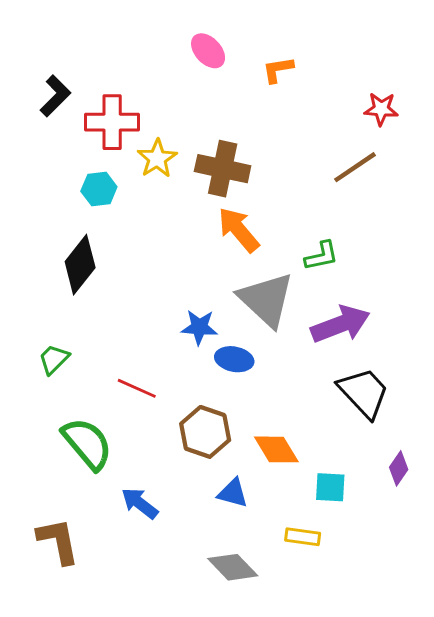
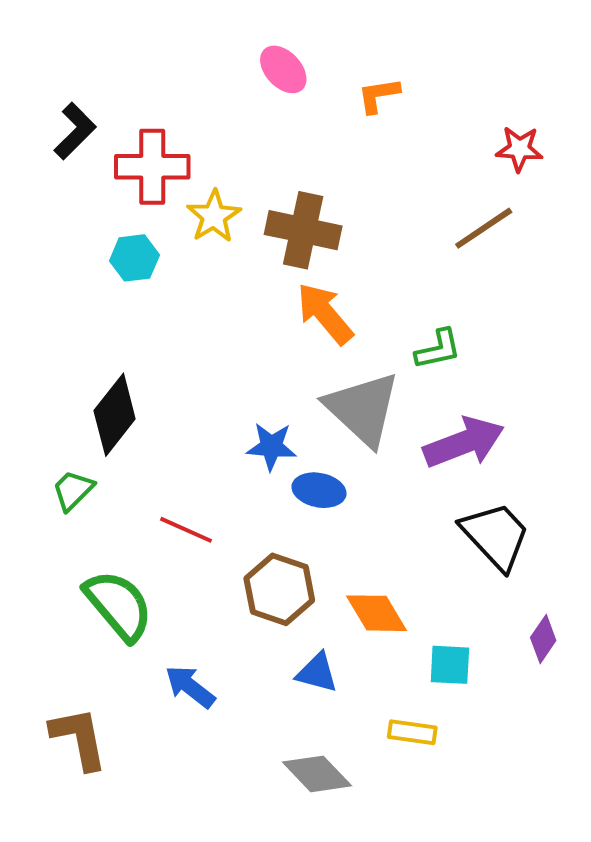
black diamond: (80, 265) -> (115, 415), moved

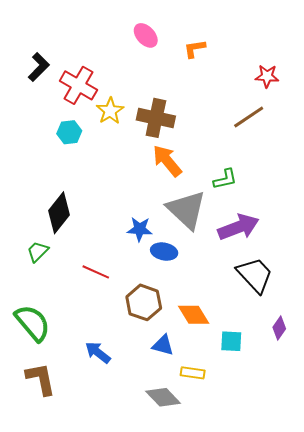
red cross: (152, 167) -> (78, 85), turned 30
green semicircle: (119, 605) -> (33, 323), moved
yellow rectangle: (412, 732) -> (193, 373), moved

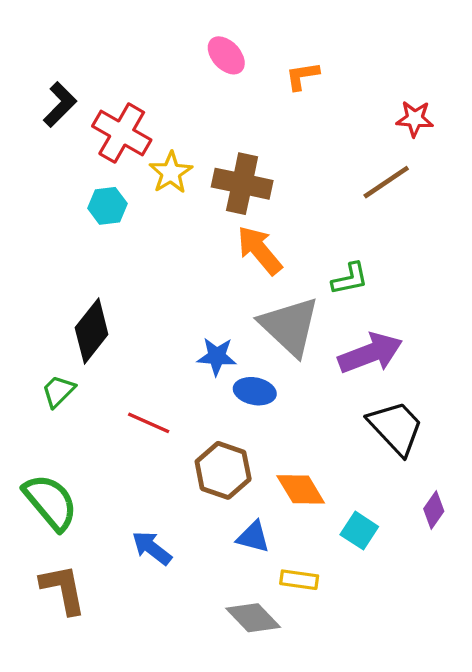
cyan square: (231, 341) -> (359, 531), turned 30

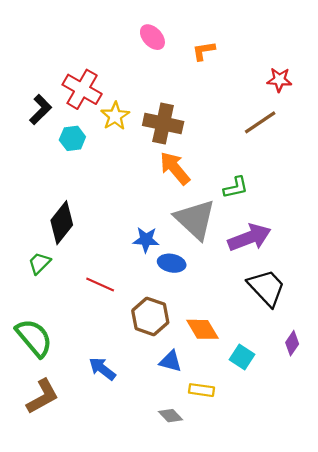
black L-shape: (60, 104) -> (40, 110), moved
brown L-shape: (63, 589) -> (43, 396), turned 72
gray diamond: (253, 618) -> (171, 416), size x0.7

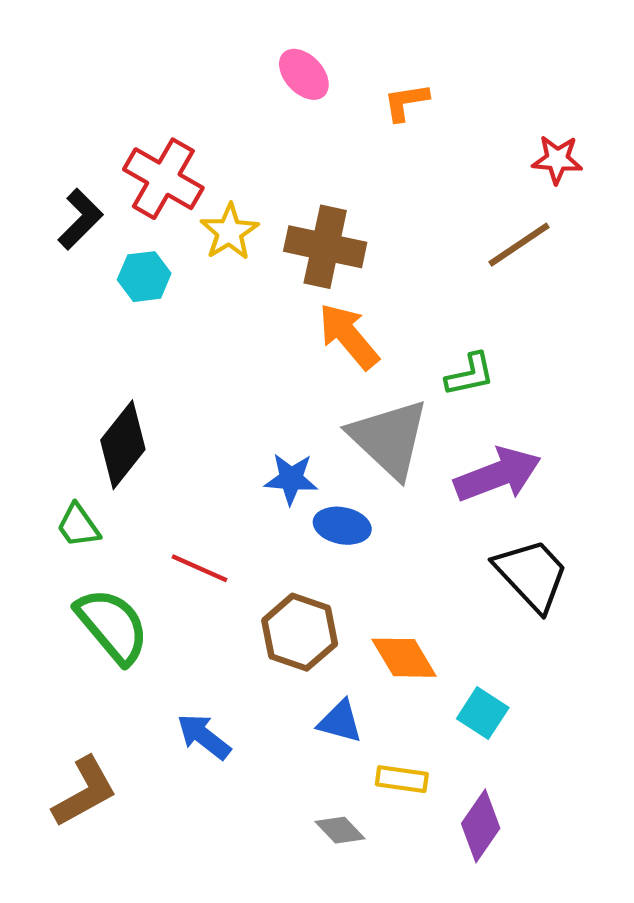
green trapezoid: (39, 263) -> (78, 526), turned -80
green semicircle: (34, 338) -> (112, 626), moved
purple diamond: (292, 343) -> (481, 826), moved, size x1.4

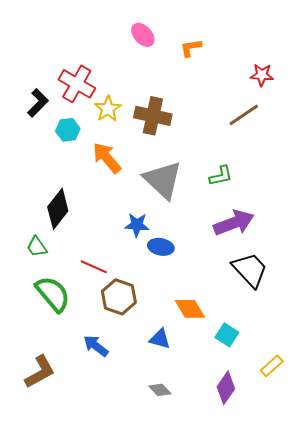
orange arrow: (349, 336) -> (107, 158), moved
gray triangle: (389, 438) -> (163, 180), moved
brown hexagon: (300, 632) -> (119, 297), moved
yellow rectangle: (402, 779) -> (272, 366), moved, turned -50

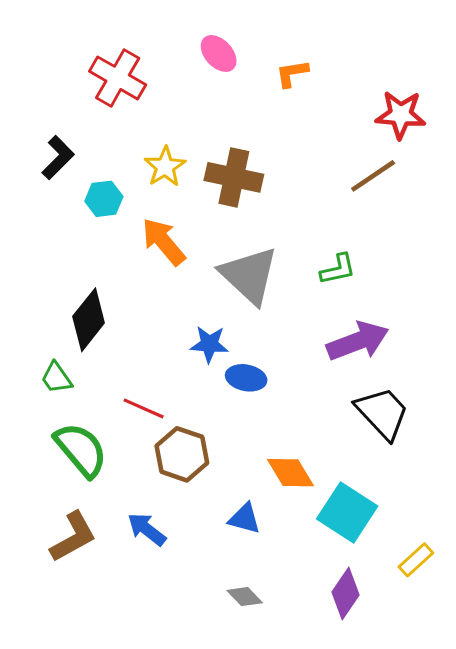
red star: (262, 75) -> (401, 115), size x1.4
red cross: (77, 84) -> (118, 78), moved
cyan square: (227, 335) -> (347, 512), size x1.6
brown L-shape: (40, 372) -> (73, 537), moved

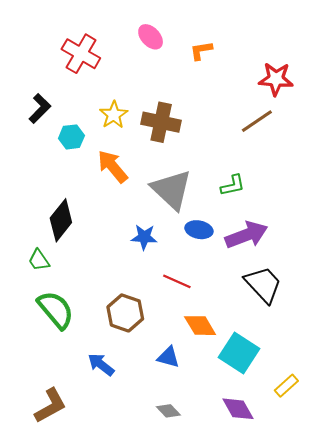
blue ellipse: (246, 378) -> (199, 230), moved
red line: (144, 408) -> (177, 281), moved
brown L-shape: (73, 537) -> (50, 406), moved
purple diamond: (346, 594) -> (238, 409), turned -64

